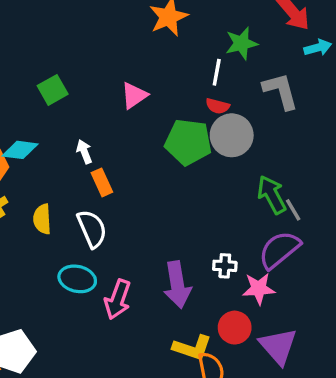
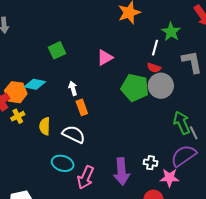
green star: (241, 43) -> (171, 32), turned -30
white semicircle: (92, 229) -> (74, 134), turned -45

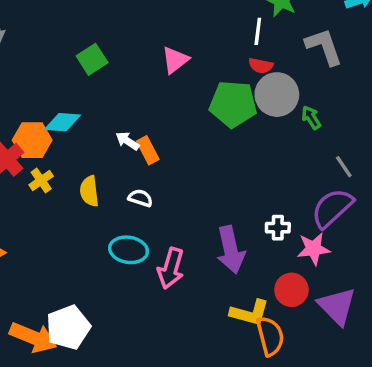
white arrow: (73, 88) -> (127, 141), moved, turned -32
green arrow: (182, 123) -> (311, 118), moved, size x0.6
white semicircle: (74, 134) -> (140, 198), size x0.6

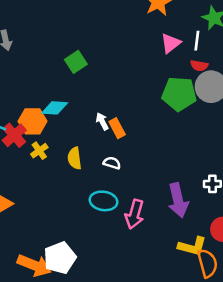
pink triangle: (175, 60) -> (171, 43), moved
white arrow: (127, 141) -> (102, 121), turned 30

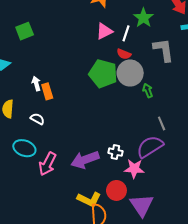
purple arrow: (178, 200) -> (85, 160), turned 72

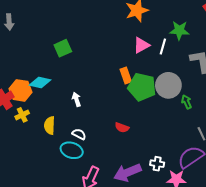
green star: (143, 18) -> (179, 30), turned -30
red semicircle: (124, 54) -> (122, 128), moved
orange rectangle: (47, 91) -> (126, 76), moved
cyan ellipse: (24, 148) -> (72, 150), moved

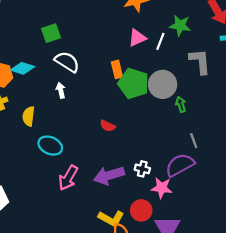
white semicircle: (79, 134) -> (67, 62), moved, size x1.6

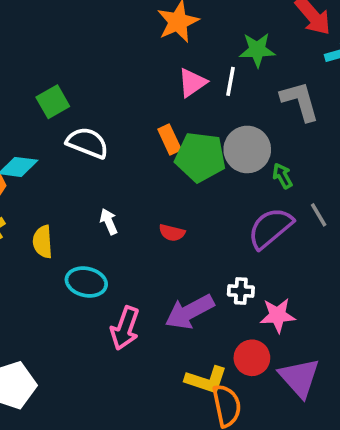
white arrow: (61, 90) -> (109, 222), moved
gray line: (194, 141) -> (319, 215), moved
purple semicircle: (180, 165) -> (270, 228), moved

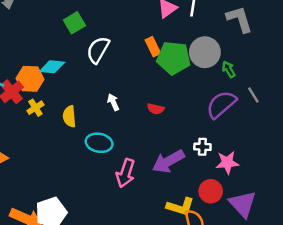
white semicircle: (87, 143) -> (98, 50), turned -80

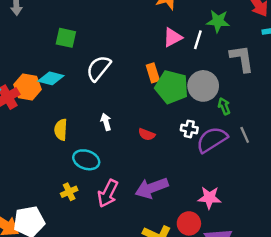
green square: (74, 23) -> (66, 38), moved, turned 35
yellow cross: (35, 108) -> (69, 192), moved
white cross: (202, 147) -> (189, 129), moved

